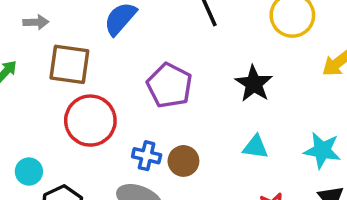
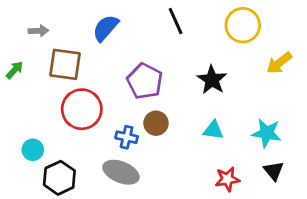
brown circle: (183, 161) -> (156, 123), moved

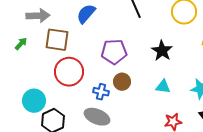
gray arrow: (38, 31) -> (38, 16), size x1.6
purple pentagon: (145, 81) -> (114, 52), turned -30
cyan circle: (33, 150) -> (34, 101), size x1.5

